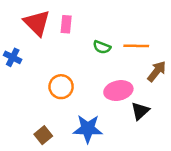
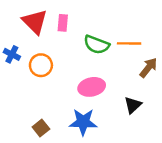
green semicircle: (102, 47) -> (96, 45), size x1.5
orange circle: (61, 87) -> (41, 65), moved
pink ellipse: (118, 91) -> (92, 87), moved

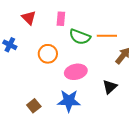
red triangle: (35, 22) -> (29, 18), size x0.7
pink rectangle: (63, 23) -> (61, 19), moved
orange circle: (41, 65) -> (48, 54), moved

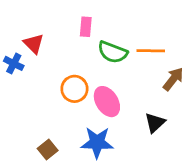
red triangle: (29, 18) -> (34, 44), moved
orange circle: (48, 54) -> (74, 89), moved
pink ellipse: (76, 72) -> (107, 102), turned 70

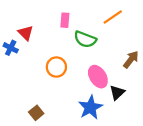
orange line: (151, 51) -> (113, 17), moved, turned -36
pink ellipse: (107, 102) -> (98, 77), moved
blue star: (97, 142) -> (90, 107), moved, turned -30

